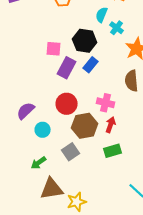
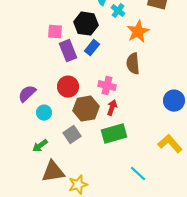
purple rectangle: (67, 68) -> (68, 51), turned -50
green rectangle: (113, 151) -> (114, 134), size x1.4

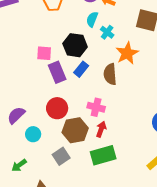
brown semicircle: (133, 64) -> (110, 74), moved
green arrow: (40, 146) -> (19, 165), moved

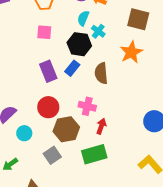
black hexagon: (75, 45) -> (79, 44), moved
pink square: (44, 53) -> (44, 32), moved
orange star: (127, 53) -> (131, 52), moved
red arrow: (101, 129) -> (101, 126), moved

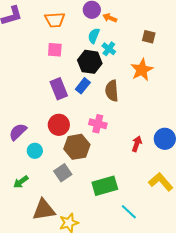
brown square: (138, 19) -> (149, 37), size x0.6
red arrow: (101, 126) -> (137, 144), moved
green rectangle: (94, 154) -> (105, 186), moved

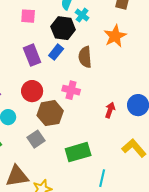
cyan line: (129, 212) -> (102, 178), turned 60

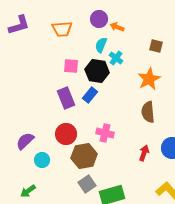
pink square: (28, 16) -> (71, 66), moved
brown semicircle: (85, 57) -> (148, 112), moved
gray square: (36, 139) -> (87, 184), moved

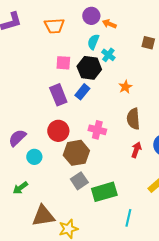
orange star: (149, 79) -> (125, 87), moved, size x0.6
brown semicircle: (148, 112) -> (133, 119), moved

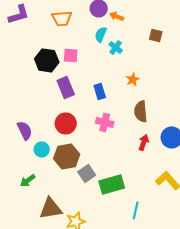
black hexagon: (89, 68) -> (47, 60), moved
blue rectangle: (82, 92) -> (100, 91), moved, turned -56
purple semicircle: (17, 138) -> (25, 130), turned 108
brown hexagon: (76, 153) -> (67, 156), moved

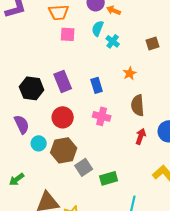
brown square: (156, 35) -> (153, 43), moved, turned -32
pink square: (71, 55) -> (68, 34), moved
black hexagon: (47, 60) -> (32, 88), moved
green arrow: (28, 180) -> (17, 179), moved
green rectangle: (112, 184) -> (109, 178), size x0.7

